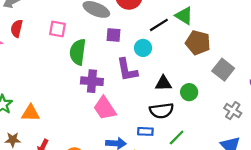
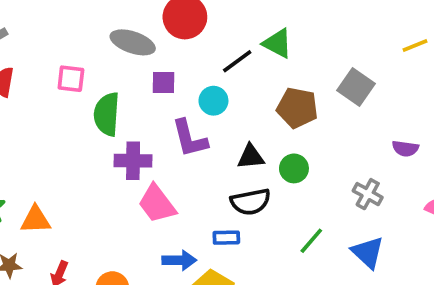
brown pentagon: (198, 43) -> (297, 108), moved
gray square: (223, 70) -> (356, 87), moved
green line: (177, 137) -> (311, 241), moved

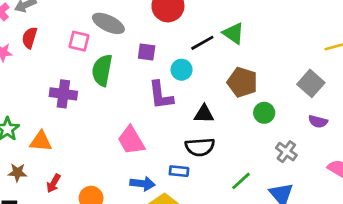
gray ellipse: (133, 42) -> (108, 23), moved
gray square: (356, 87) -> (311, 83), moved
purple cross: (133, 161) -> (63, 94), moved
green circle: (294, 168) -> (264, 113), moved

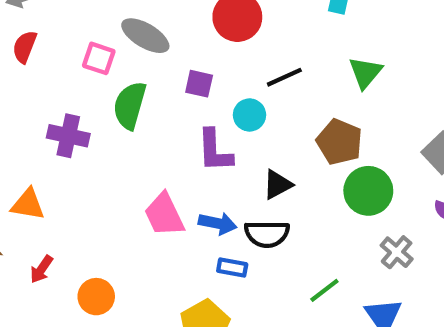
green triangle: (233, 33) -> (365, 73), moved, turned 30
green circle: (264, 113) -> (368, 191), size x1.5
black triangle: (204, 114) -> (277, 185), turned -35
blue arrow: (143, 184) -> (218, 223), moved

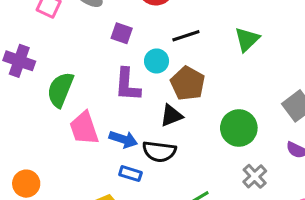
green semicircle: (130, 105) -> (60, 90), moved
brown pentagon: (339, 142) -> (188, 83), moved

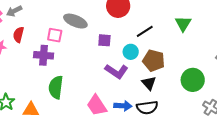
purple cross: (19, 61) -> (44, 55), moved
purple L-shape: (127, 85) -> (117, 71), turned -45
green semicircle: (60, 90) -> (56, 87), moved
black triangle: (171, 115) -> (149, 83), turned -35

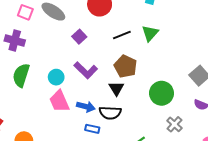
green triangle: (183, 24) -> (150, 33), moved
pink square: (55, 35) -> (25, 12), moved
purple square: (104, 40) -> (79, 37), turned 32
cyan circle: (131, 52) -> (56, 77), moved

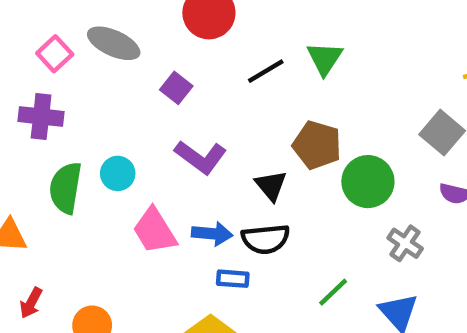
pink square: (25, 12) -> (55, 54), turned 35
brown pentagon: (125, 66) -> (317, 145), moved
cyan circle: (56, 77) -> (118, 173), moved

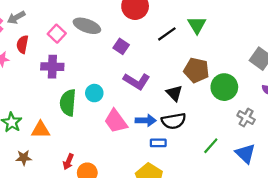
red arrow: (31, 303) -> (68, 162), moved

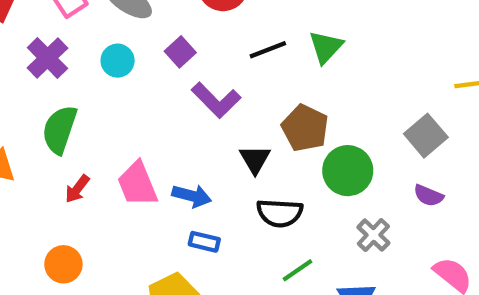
purple cross: (52, 67) -> (47, 58), turned 30
purple L-shape: (137, 81) -> (216, 100), moved
cyan circle: (94, 93) -> (118, 61), moved
black semicircle: (174, 121) -> (280, 213), moved
red arrow: (68, 162) -> (77, 189), moved

